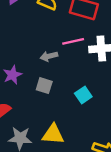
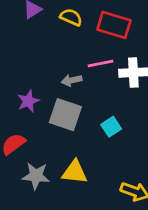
gray square: (44, 86) -> (65, 115), size x1.6

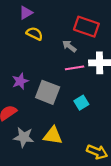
yellow semicircle: (71, 17) -> (34, 34), moved
pink line: (101, 63) -> (75, 68), moved
gray arrow: (72, 80) -> (69, 46), moved, turned 48

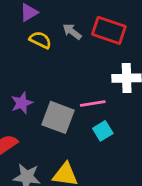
gray arrow: (69, 46) -> (72, 32), moved
pink line: (75, 68) -> (93, 103), moved

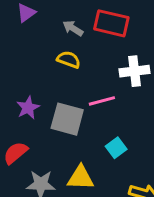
yellow semicircle: (40, 40) -> (69, 60), moved
cyan square: (103, 131) -> (116, 148), moved

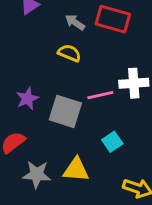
white cross: (134, 71) -> (134, 83), moved

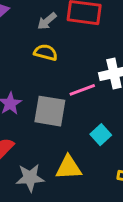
gray arrow: (75, 22) -> (47, 21), turned -66

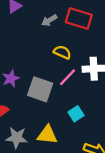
yellow semicircle: (46, 52) -> (62, 52), moved
pink line: (82, 90) -> (68, 77), turned -36

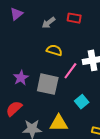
red rectangle: (79, 18) -> (74, 18), size x0.6
yellow semicircle: (62, 52) -> (54, 50), moved

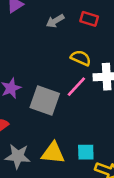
yellow semicircle: (54, 50) -> (81, 58), moved
cyan square: (82, 102) -> (86, 152), moved, turned 32

